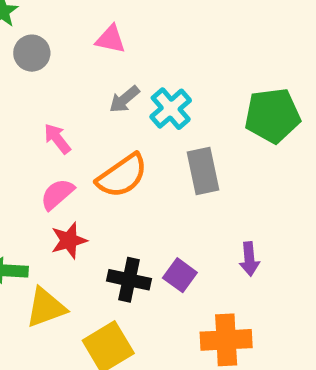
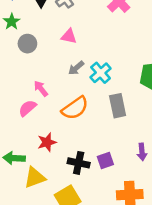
pink semicircle: (57, 194) -> (27, 108), moved
purple square: (180, 275) -> (105, 161), turned 35

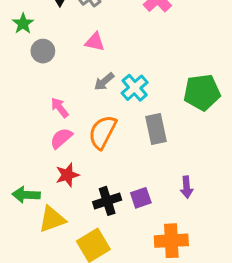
pink semicircle: (27, 108) -> (61, 138), moved
orange semicircle: (75, 108) -> (103, 132), turned 152
black cross: (79, 163) -> (107, 201), turned -30

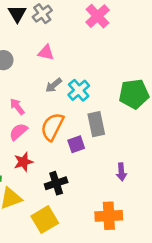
purple square: (141, 198) -> (76, 144), moved

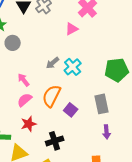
pink triangle: (46, 53) -> (72, 29), moved, turned -40
gray rectangle: (96, 124) -> (102, 104), moved
purple square: (76, 144) -> (71, 110), turned -32

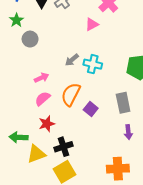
cyan cross: (73, 67) -> (93, 64), turned -36
pink arrow: (24, 80) -> (42, 78), turned 104
black cross: (55, 141) -> (63, 147), moved

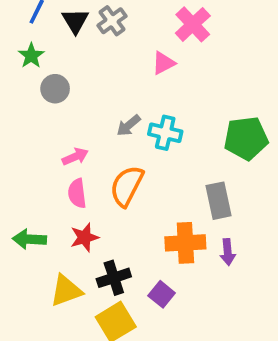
pink semicircle: (43, 99) -> (77, 193), turned -56
purple square: (91, 109) -> (162, 294), moved
green arrow: (19, 137) -> (29, 239), moved
orange cross: (118, 169) -> (185, 243), moved

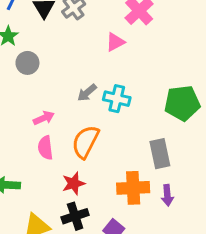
red star: (84, 237) -> (74, 183), moved

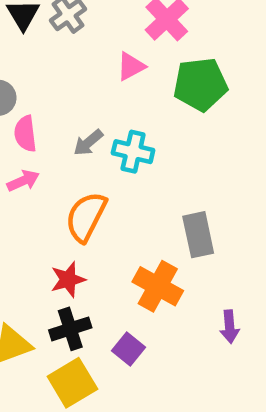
green pentagon: (182, 103) -> (200, 84), moved
pink semicircle: (45, 148) -> (25, 134), moved
orange cross: (133, 188) -> (158, 286), turned 32
purple arrow: (167, 195) -> (230, 327), moved

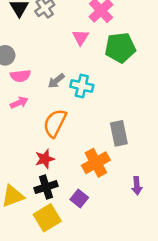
pink triangle: (131, 66) -> (81, 37), turned -30
pink semicircle: (25, 134) -> (20, 76), turned -90
orange cross: (158, 286) -> (96, 163), turned 32

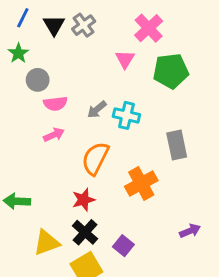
gray rectangle: (119, 133) -> (177, 145), moved
orange cross: (96, 163) -> (141, 183), moved
purple arrow: (137, 186) -> (190, 231), turned -108
black cross: (46, 187) -> (85, 232), turned -30

